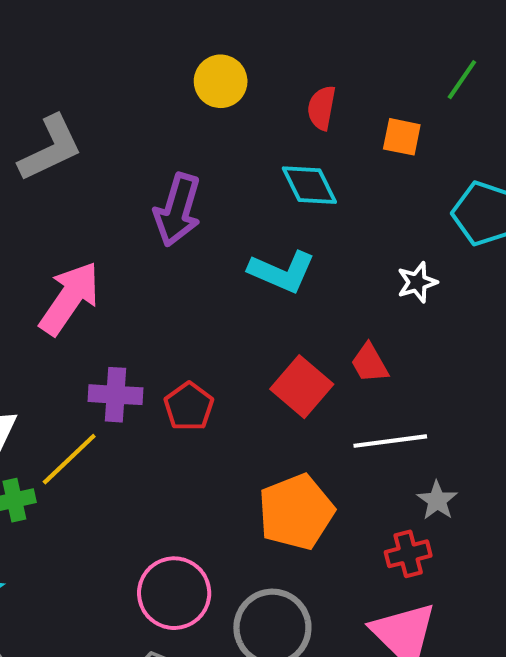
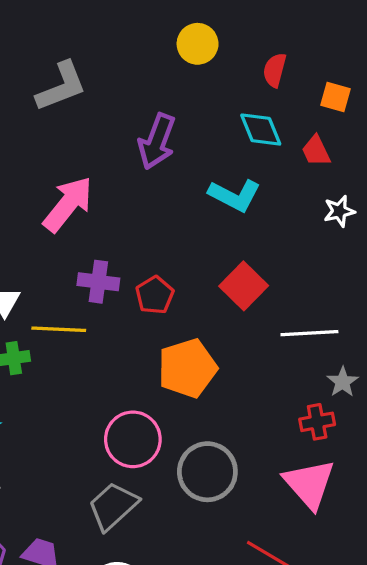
red trapezoid: (370, 363) -> (316, 151), moved
yellow line: (69, 459) -> (59, 329), turned 42
orange pentagon: (296, 512) -> (187, 368), moved

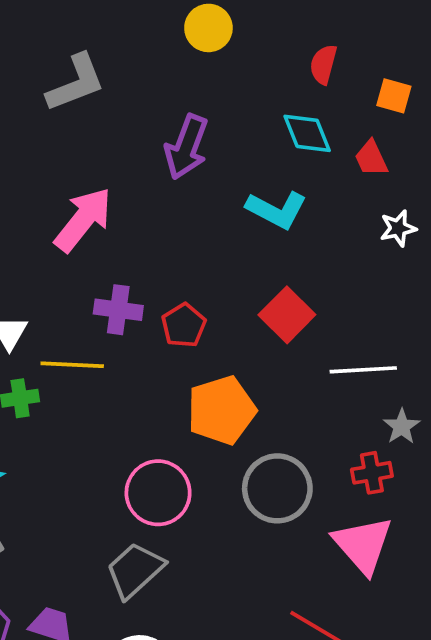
yellow circle: (198, 44) -> (208, 28), moved
gray circle: (207, 472) -> (277, 488), moved

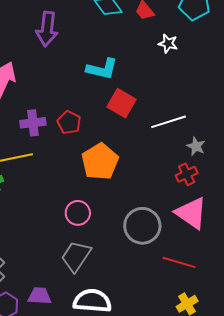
cyan L-shape: (277, 210) -> (102, 69), moved
white star: (398, 228) -> (168, 43), turned -30
gray circle: (277, 488) -> (142, 226), moved
pink circle: (158, 493) -> (78, 213), size x0.7

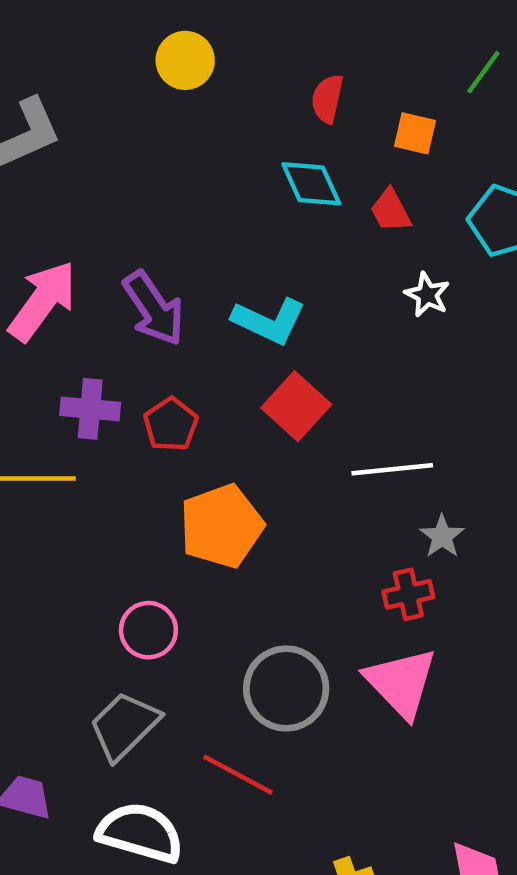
purple arrow: (47, 29) -> (154, 308), moved, turned -52
red line: (179, 262) -> (238, 775), moved

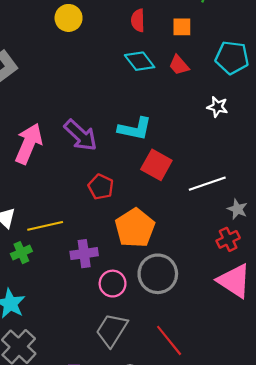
white star: (427, 295) -> (217, 107), moved
purple cross: (90, 409) -> (84, 254), moved
gray circle: (286, 689) -> (158, 274), moved
red line: (238, 775) -> (169, 340), turned 36

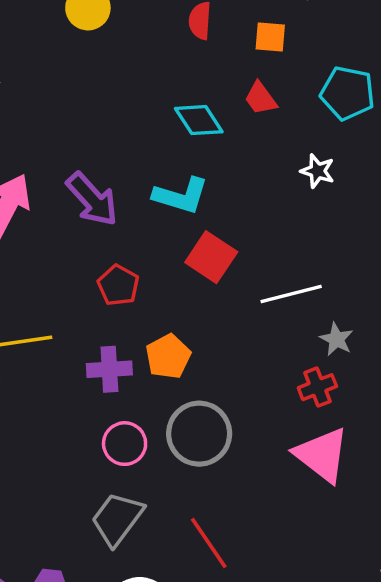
cyan diamond: (140, 61) -> (199, 120), moved
orange pentagon: (135, 228) -> (168, 356), size x0.7
purple cross: (84, 254) -> (109, 369), moved

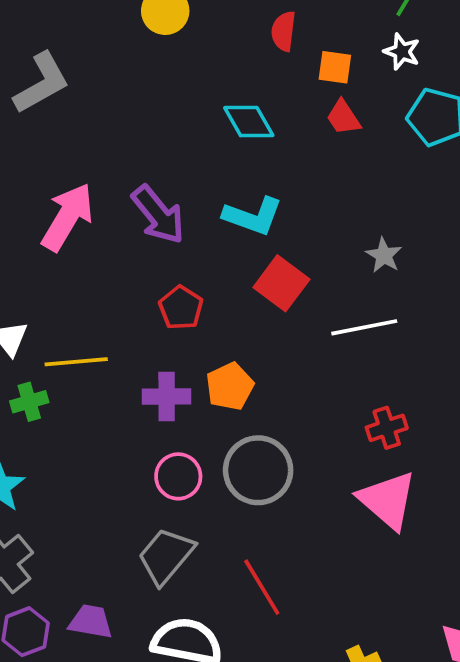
orange square: (270, 37) -> (335, 67), moved
cyan diamond: (199, 120) -> (249, 122), moved
white star: (318, 171) -> (402, 52), moved
gray star: (336, 339) -> (384, 255), moved

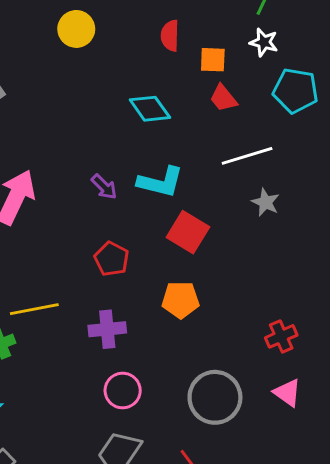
purple arrow: (158, 215) -> (104, 187), moved, size x0.6
white line: (364, 327) -> (247, 156), moved
orange pentagon: (230, 386) -> (181, 300), moved, turned 30
gray circle: (258, 470) -> (215, 397), moved
pink triangle: (387, 500) -> (287, 393), size x0.6

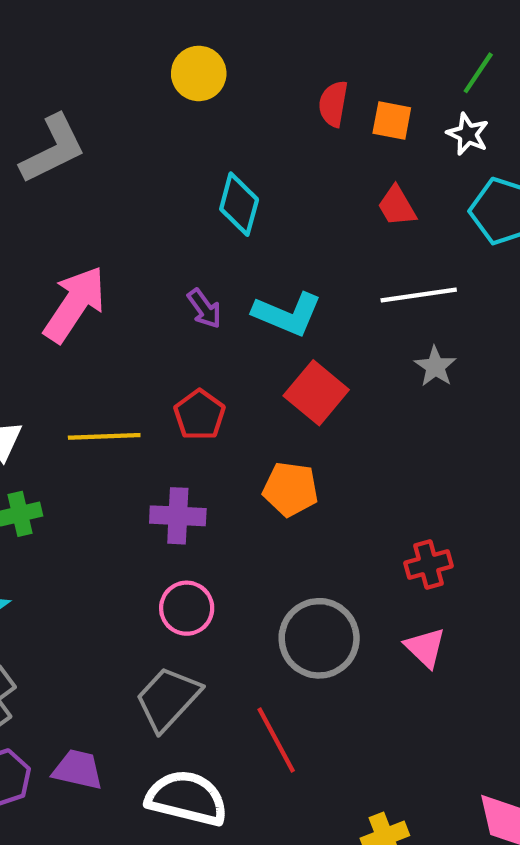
orange square: (213, 60) -> (392, 120), moved
cyan diamond: (150, 109) -> (239, 204), moved, turned 42
yellow line: (34, 309) -> (104, 436), moved

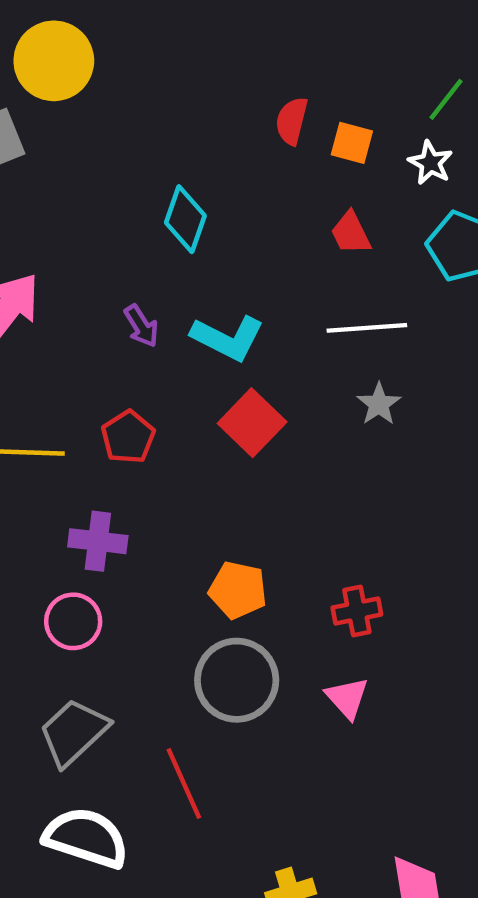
yellow circle: (199, 73) -> (54, 61), moved, size x1.4
orange pentagon: (291, 489) -> (238, 590), moved
pink circle: (187, 608) -> (73, 621), moved

